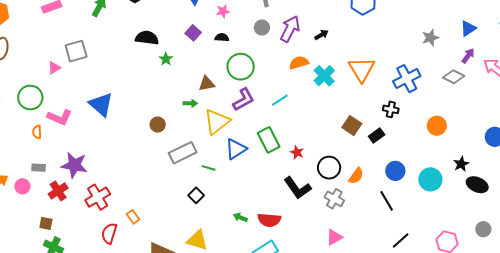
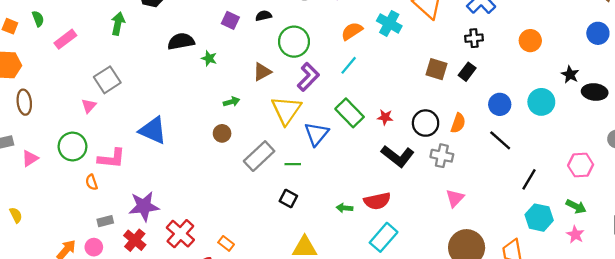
orange semicircle: (299, 63) -> (352, 31), moved
green arrow: (190, 103) -> (232, 102), moved

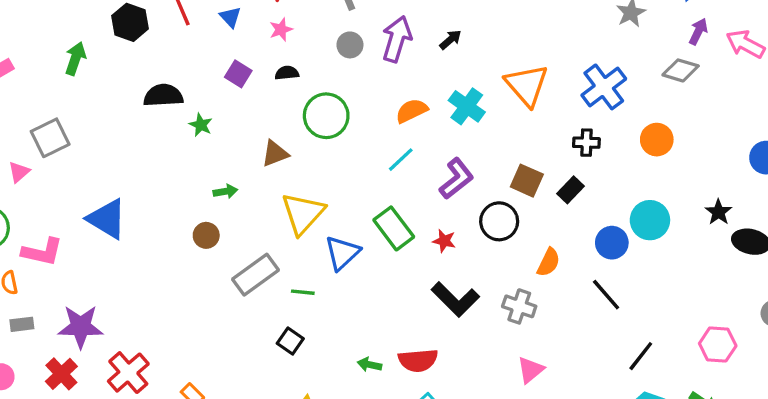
orange circle: (530, 41) -> (657, 140), moved
purple L-shape: (308, 77) -> (456, 179), moved
cyan circle: (541, 102) -> (650, 220), moved
black circle: (426, 123) -> (499, 221), moved
gray rectangle: (105, 221) -> (22, 324), moved

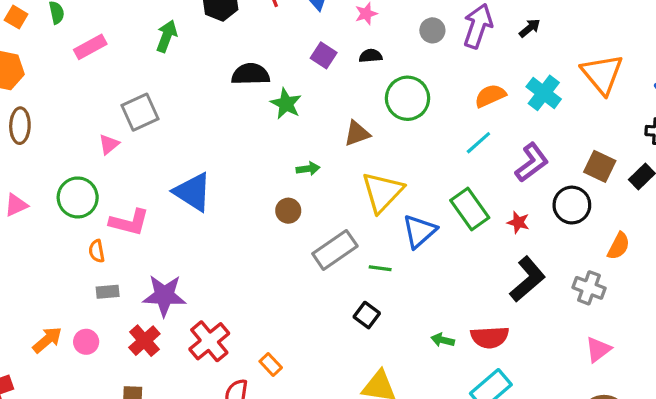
green star: (201, 125) -> (286, 104), size x1.4
black L-shape: (455, 299) -> (527, 279), turned -87

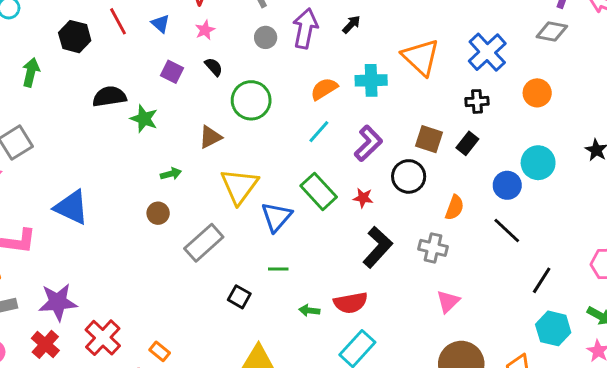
black semicircle: (371, 56) -> (214, 67), turned 60
cyan cross: (544, 93) -> (371, 80), turned -32
green line: (380, 268) -> (278, 269), moved

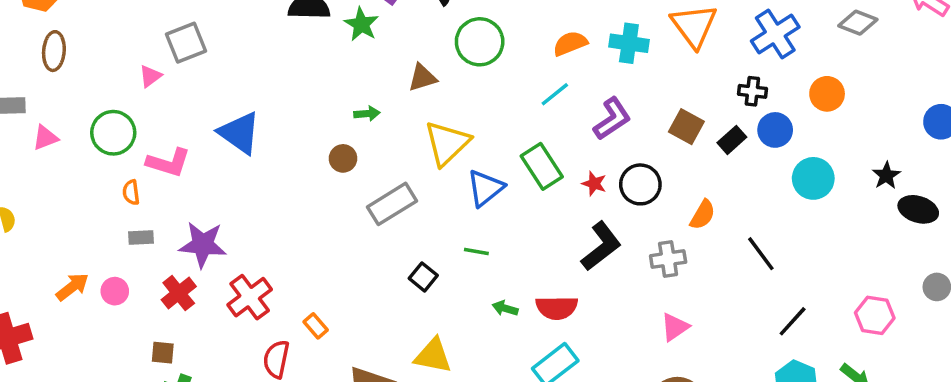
green star: (144, 119) -> (361, 24), moved
black circle: (409, 176) -> (640, 184), moved
blue circle: (507, 185) -> (775, 130), moved
gray cross: (433, 248) -> (668, 259), turned -32

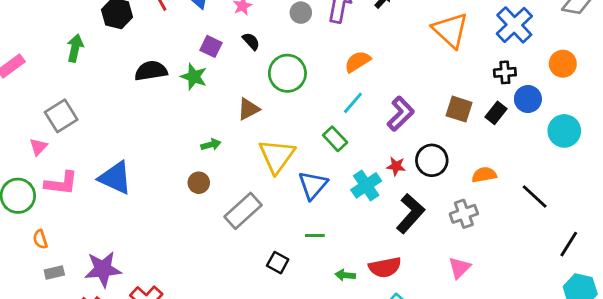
cyan cross: (629, 43) -> (366, 185), moved, turned -32
pink L-shape: (168, 163) -> (61, 183), moved
green rectangle: (542, 166) -> (335, 139), moved, size x0.7
orange semicircle: (703, 215) -> (484, 175), turned -120
pink triangle: (675, 327) -> (459, 268), moved

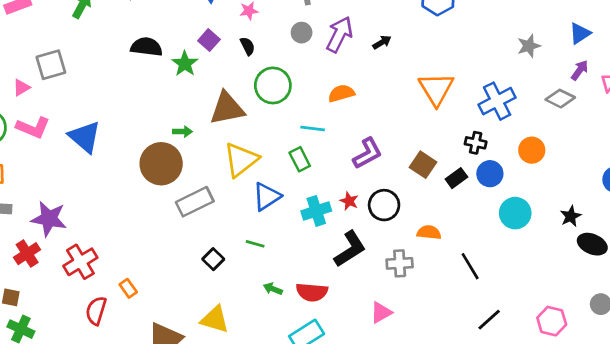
cyan line: (353, 103) -> (313, 128), moved, turned 40
brown triangle: (248, 109) -> (227, 108), size x1.6
brown circle: (199, 183) -> (161, 164), size x2.0

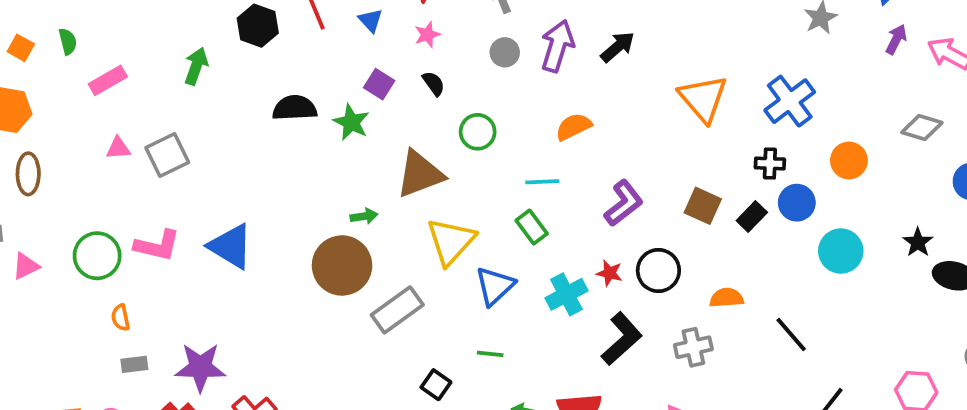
black arrow: (382, 42) -> (618, 47), size x1.4
green circle: (273, 85) -> (478, 132), size x0.7
pink triangle: (21, 88) -> (118, 148), moved, turned 36
gray diamond: (560, 99) -> (922, 127), moved

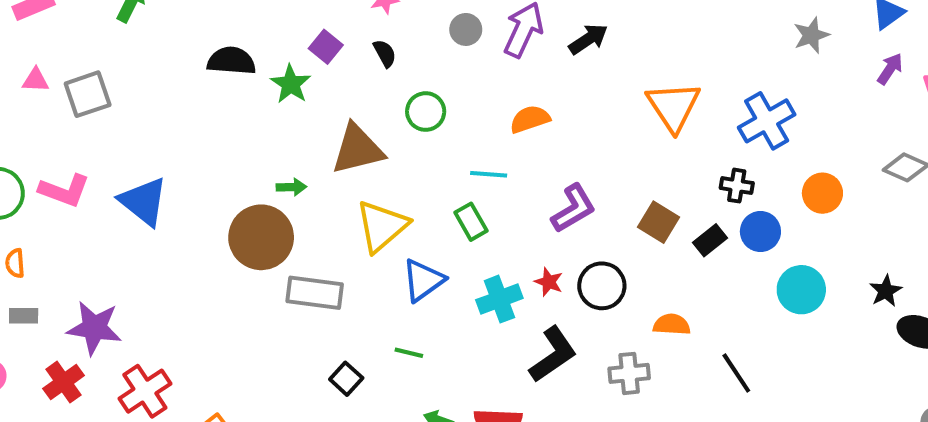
gray rectangle: (397, 310) -> (315, 293), turned 36

